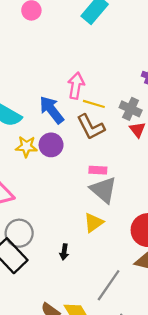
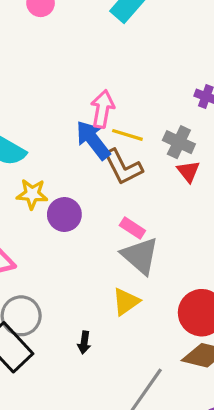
blue arrow: (52, 110) -> (93, 140), moved
purple circle: (51, 145) -> (64, 214), moved
pink rectangle: (98, 170) -> (132, 228), turned 30

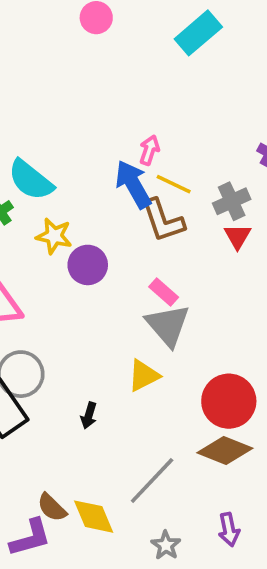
pink arrow: (102, 109) -> (149, 150), size x0.7
gray cross: (179, 142) -> (232, 201), turned 32

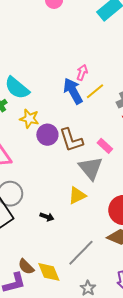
yellow line: (174, 184) -> (95, 91), turned -66
brown L-shape: (163, 220) -> (71, 140), moved
pink rectangle: (164, 292) -> (105, 146), moved
black arrow: (89, 415) -> (47, 217), turned -88

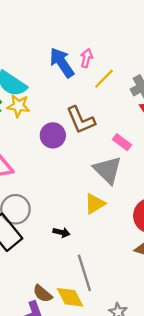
blue arrow: (73, 91) -> (62, 63), moved
yellow star: (29, 119) -> (18, 106), moved
brown L-shape: (71, 140) -> (81, 120), moved
gray line: (81, 253) -> (84, 273), moved, turned -56

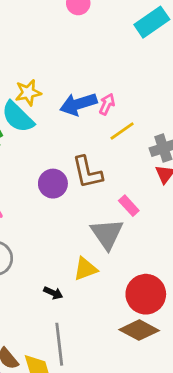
blue arrow: (62, 63) -> (78, 104), turned -84
yellow star: (18, 106) -> (28, 93), moved, turned -30
black arrow: (61, 232) -> (53, 293), moved

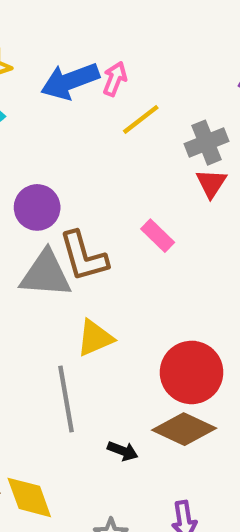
brown L-shape: (87, 172) -> (83, 256), moved
gray triangle: (107, 234) -> (46, 274), moved, turned -48
black arrow: (53, 293) -> (123, 451), moved
gray line: (59, 344) -> (66, 399), moved

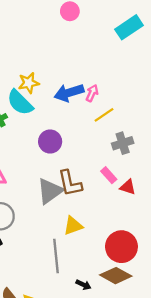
gray cross: (207, 143) -> (123, 143), moved
red triangle: (211, 183) -> (128, 187), moved, turned -49
purple circle: (37, 207) -> (50, 142), moved
gray triangle: (46, 274) -> (50, 191), turned -44

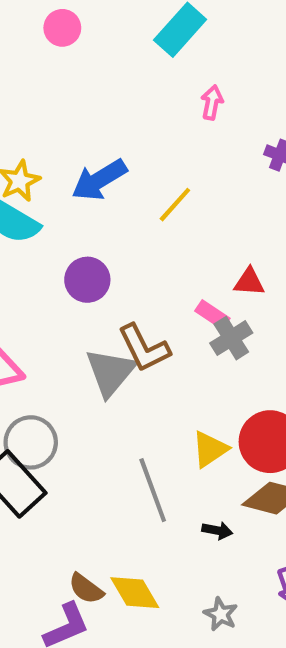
pink arrow: (92, 93) -> (212, 102), moved
gray cross: (123, 143) -> (231, 338), moved
red triangle: (128, 187) -> (249, 282), moved
yellow triangle: (73, 226) -> (210, 449), moved

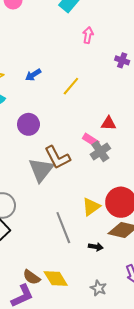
blue arrow: (99, 180) -> (33, 75), size x0.6

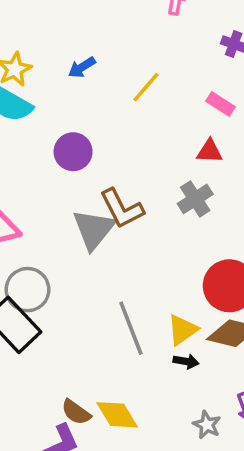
pink rectangle: (91, 140) -> (221, 104), moved
yellow triangle: (91, 207) -> (183, 330), moved
gray star: (98, 288) -> (207, 425), moved

